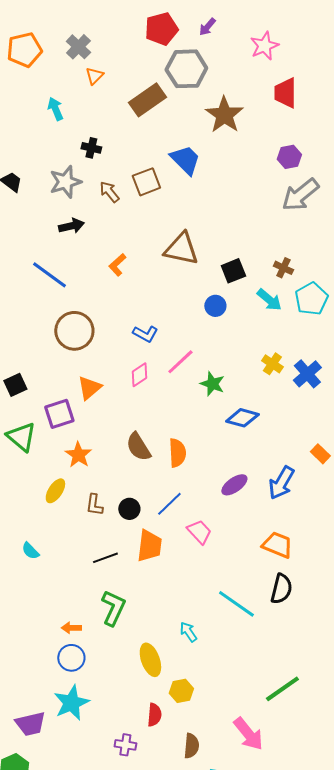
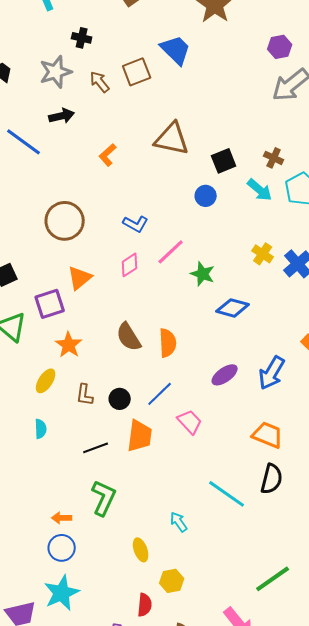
blue line: (49, 275) -> (24, 142), moved
cyan semicircle: (30, 551) -> (41, 429), moved, turned -138
yellow ellipse: (150, 660) -> (141, 550), size x0.7

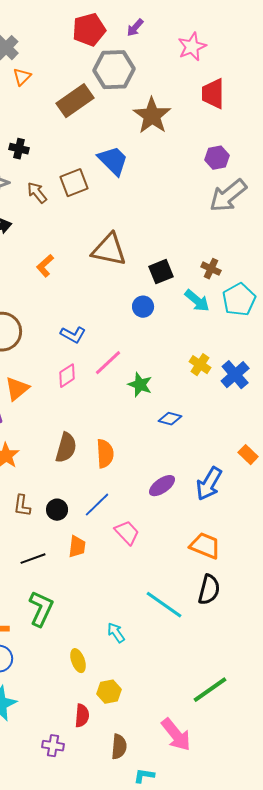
blue diamond: (233, 308) -> (170, 419), size x0.7
brown semicircle: (129, 337) -> (66, 448), turned -132
orange trapezoid: (140, 436) -> (77, 547), size x0.7

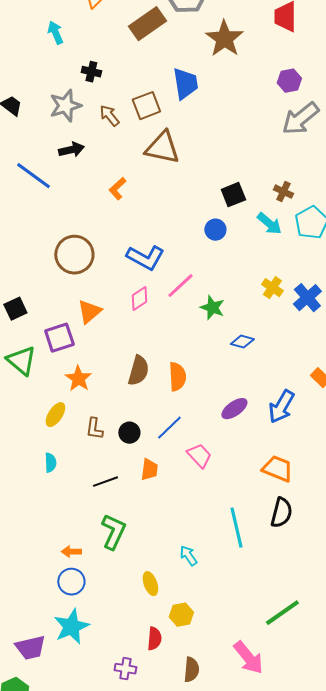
blue trapezoid: (113, 161) -> (185, 84), turned 36
brown triangle: (109, 250) -> (162, 148), moved
blue L-shape: (73, 335) -> (145, 258), size x1.5
cyan line: (164, 605) -> (236, 528), turned 42

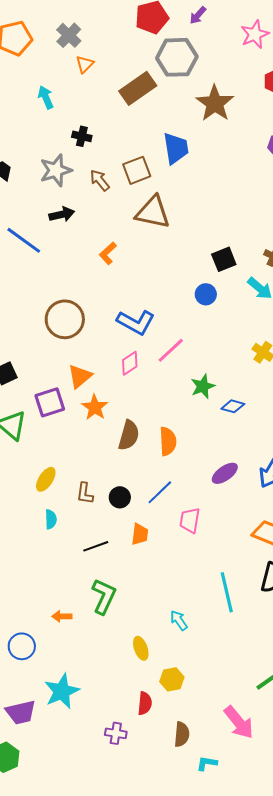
green star: (212, 308) -> (203, 386), moved, turned 30
orange star: (78, 379) -> (95, 407), moved
pink trapezoid: (199, 456) -> (190, 520), turned -128
cyan semicircle: (50, 463) -> (51, 519), moved
blue circle: (71, 582) -> (22, 646), moved

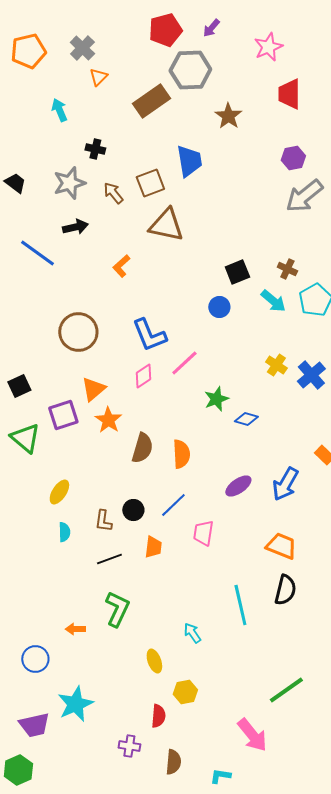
brown star: (215, 103) -> (228, 116), size x0.7
blue L-shape: (136, 322) -> (149, 335), turned 39
brown L-shape: (85, 493) -> (103, 521), moved
brown semicircle: (182, 734) -> (173, 762), moved

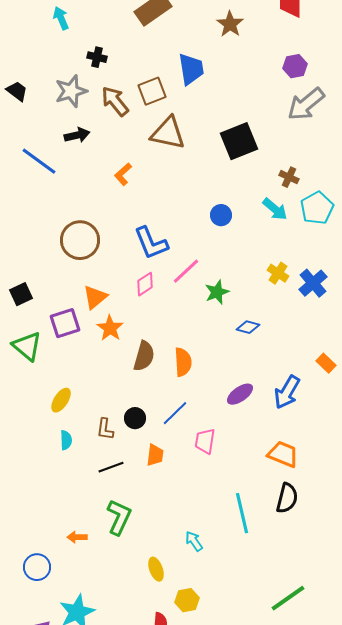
brown arrow: (113, 193) -> (115, 101), size x1.4
black square: (237, 272) -> (239, 141), moved, size x1.5
green star: (216, 399) -> (217, 292), moved

